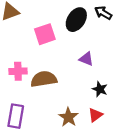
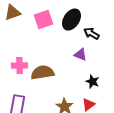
black arrow: (103, 13) -> (92, 34), moved
pink square: (45, 34) -> (44, 20), moved

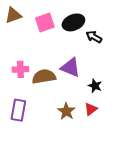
black ellipse: (72, 20) -> (73, 22), turned 35
purple triangle: (80, 55) -> (70, 67), moved, size x1.5

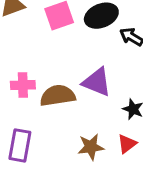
brown star: (66, 111) -> (91, 147), turned 30

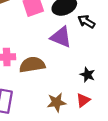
purple triangle: (97, 82) -> (61, 37), moved

